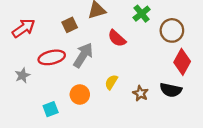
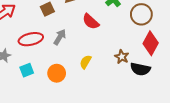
gray arrow: (83, 55) -> (60, 37), size x0.7
brown star: (140, 93) -> (122, 57), moved
cyan square: (51, 109) -> (27, 70), moved

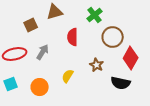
brown circle: (141, 14) -> (113, 37), moved
red semicircle: (91, 22) -> (73, 37), turned 48
brown star: (122, 57) -> (97, 65), moved

